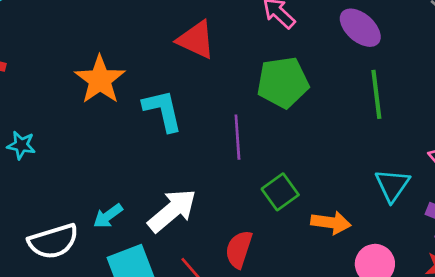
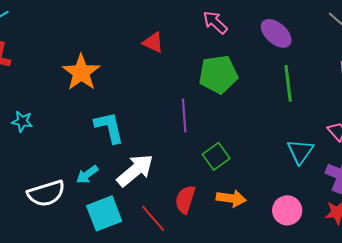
red triangle: (196, 40) -> (153, 42), size x0.7
cyan L-shape: (163, 110) -> (109, 127), moved
orange arrow: (331, 223) -> (231, 198), moved

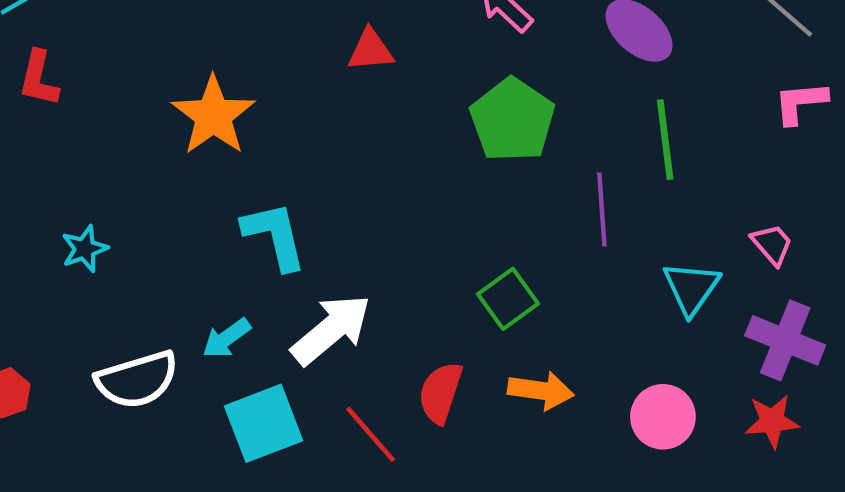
red triangle: (153, 42) -> (371, 50), turned -30
green pentagon: (218, 74) -> (512, 120), turned -30
purple line: (184, 115) -> (602, 209), moved
cyan star: (22, 121) -> (85, 249), moved, turned -30

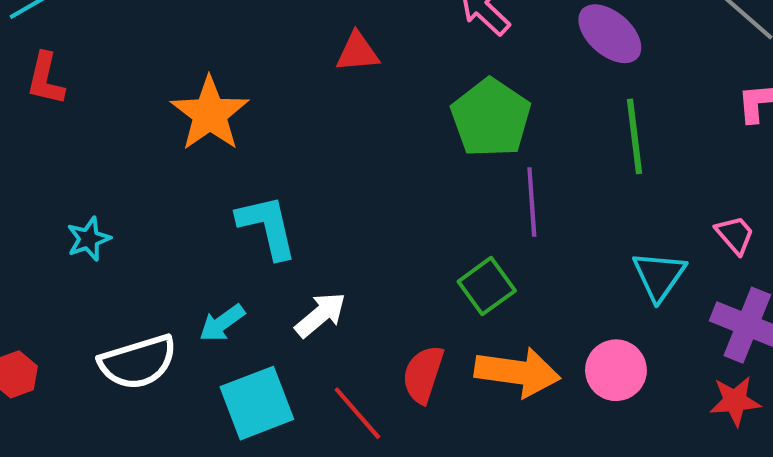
purple line: (602, 209) -> (532, 202), moved
white arrow: (331, 329) -> (321, 315), size x0.7
orange arrow: (541, 391) -> (517, 372), size x1.4
pink circle: (663, 417) -> (616, 370), moved

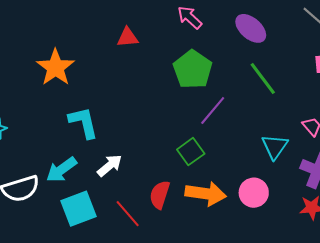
green line: (634, 136) -> (263, 78), turned -30
purple line: (532, 202) -> (213, 111), turned 44
cyan arrow: (222, 323) -> (62, 170), size x1.4

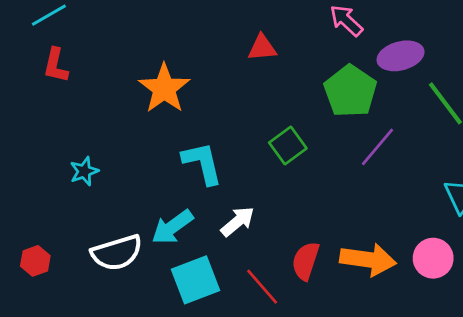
purple ellipse: (251, 28) -> (401, 56), moved, turned -56
green square: (191, 152) -> (288, 145), moved

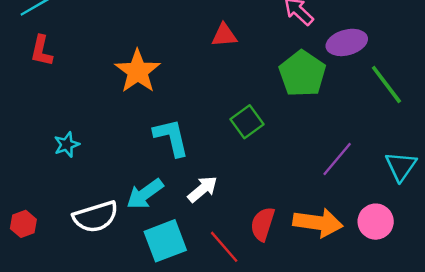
purple line: (377, 147) -> (337, 159), moved

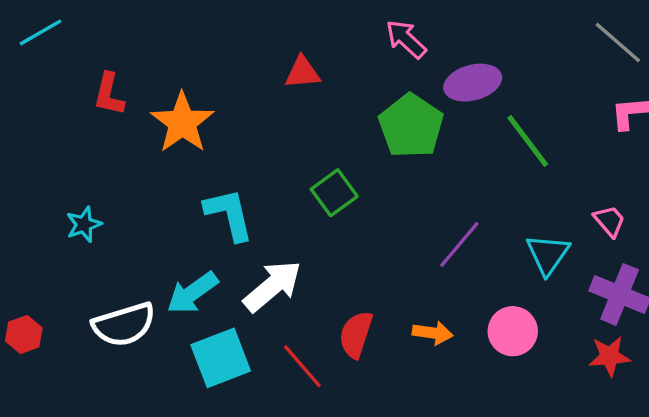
red L-shape: (41, 51) -> (109, 94), moved
white arrow: (203, 189) -> (272, 286), size x1.4
orange arrow: (318, 223) -> (433, 333), size x0.6

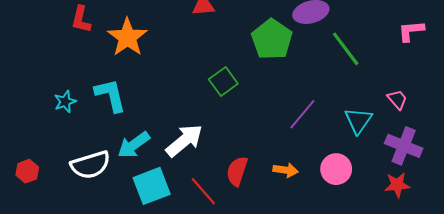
cyan L-shape: (229, 214) -> (110, 95), moved

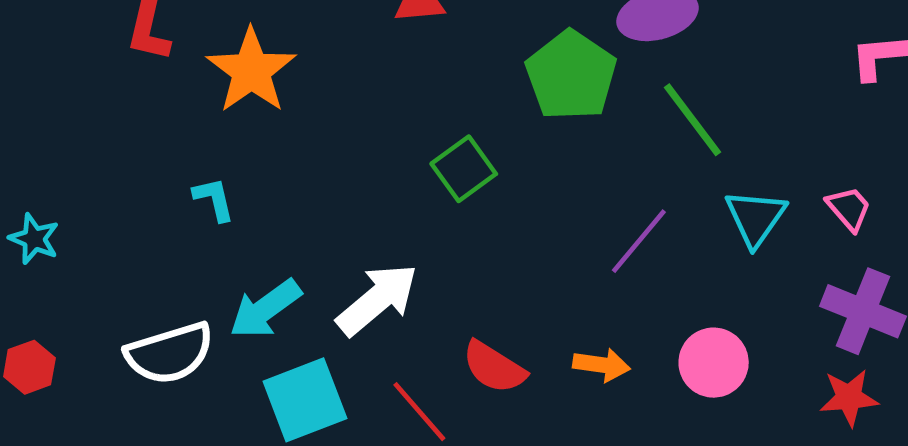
green line: (346, 49) -> (693, 120), moved
cyan L-shape: (110, 95) -> (214, 199), size x0.6
cyan star: (65, 102) -> (34, 239), moved, turned -30
cyan triangle: (358, 121) -> (756, 218), moved
red semicircle: (237, 171) -> (494, 367), turned -76

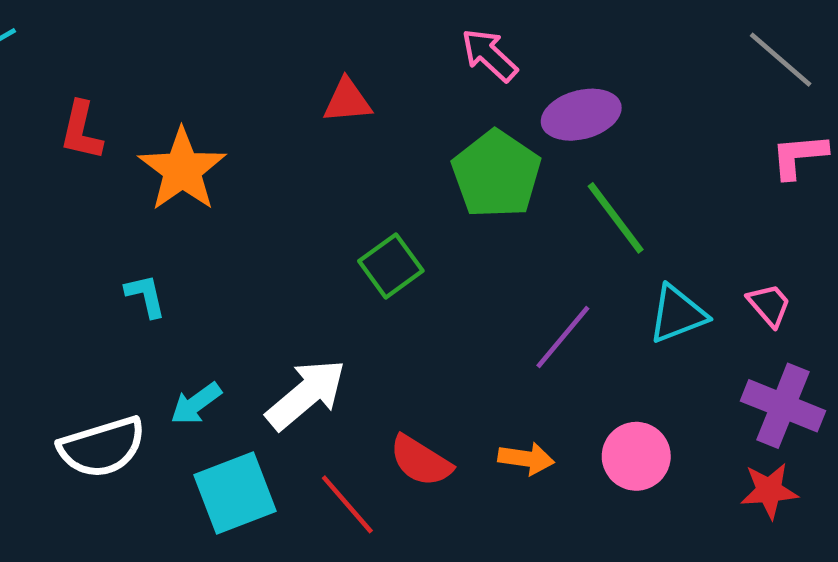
cyan triangle: (756, 218) -> (677, 314), turned 34
cyan arrow: (265, 309) -> (196, 404), size x0.7

